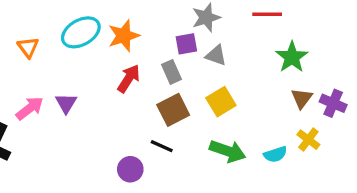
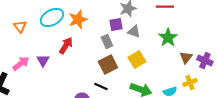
green star: (292, 57) -> (168, 38), moved
red arrow: (129, 79) -> (66, 46), moved
yellow cross: (308, 140) -> (190, 82), turned 32

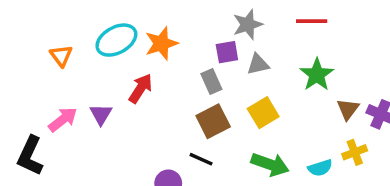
gray triangle: (134, 32) -> (258, 64), turned -32

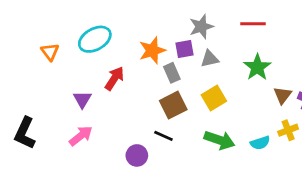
orange star: (161, 44) -> (152, 50), moved
pink arrow: (63, 119) -> (81, 136), moved

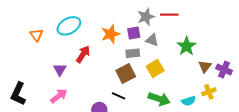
red line: (253, 24) -> (169, 15), moved
gray triangle: (210, 59) -> (152, 40), turned 32
gray rectangle: (172, 73) -> (133, 53), moved, turned -72

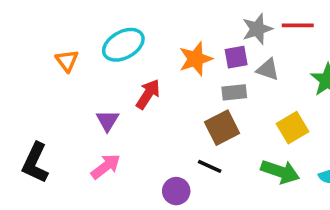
yellow square: (155, 68) -> (293, 128), moved

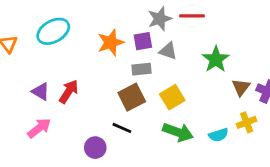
red arrow: (148, 94) -> (69, 92), moved
purple triangle: (107, 121) -> (41, 92), turned -30
yellow square: (293, 128) -> (172, 97), moved

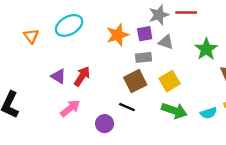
pink arrow: (39, 128) -> (70, 108), moved

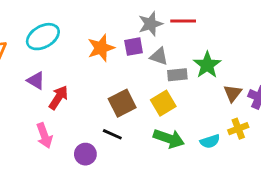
gray rectangle: (144, 57) -> (177, 75), moved
purple triangle: (58, 76) -> (36, 80), moved
pink arrow: (70, 108) -> (44, 136), turned 108

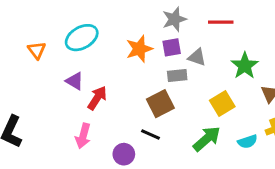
gray star: (151, 24) -> (174, 19), moved
gray rectangle: (177, 75) -> (177, 75), moved
yellow square: (163, 103) -> (222, 104), moved
pink arrow: (44, 136) -> (83, 136), turned 35
green arrow: (169, 139) -> (207, 139), turned -60

